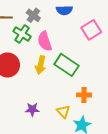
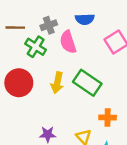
gray cross: (33, 15) -> (49, 25), turned 32
pink semicircle: (45, 41) -> (68, 42), moved

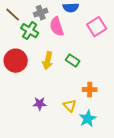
brown line: (15, 28) -> (13, 15), turned 42
green rectangle: (87, 83) -> (73, 61), size x0.6

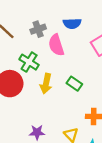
green cross: (30, 31) -> (29, 62), moved

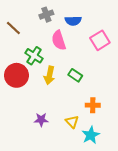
gray cross: (38, 29) -> (46, 15), moved

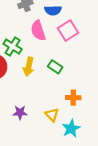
pink square: (100, 40) -> (68, 31), moved

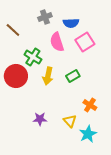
green rectangle: (55, 67) -> (73, 76), turned -64
orange cross: (73, 98) -> (90, 105), turned 32

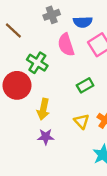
yellow arrow: (48, 76) -> (43, 109), moved
yellow triangle: (70, 121) -> (82, 121), moved

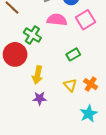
pink semicircle: (66, 45) -> (57, 20), turned 114

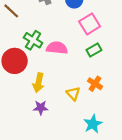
pink semicircle: (57, 20) -> (57, 48), moved
green rectangle: (73, 54) -> (94, 50), moved
orange cross: (91, 84) -> (95, 84), moved

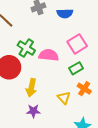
pink square: (90, 24) -> (77, 44), moved
green rectangle: (94, 50) -> (76, 68), moved

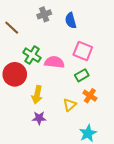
blue semicircle: (65, 13) -> (71, 20), turned 77
pink square: (77, 44) -> (83, 51), turned -36
yellow triangle: (64, 98) -> (70, 105), turned 32

